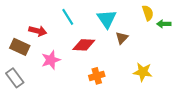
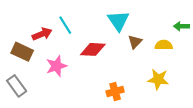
yellow semicircle: (148, 13) -> (164, 45), moved, turned -70
cyan line: (68, 17) -> (65, 25), moved
red arrow: (38, 31) -> (42, 34), turned -36
orange cross: (97, 76) -> (115, 91), moved

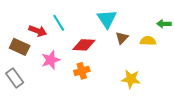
red arrow: (42, 34) -> (38, 31), turned 42
yellow star: (158, 79) -> (131, 79), moved
orange cross: (115, 91) -> (82, 71), moved

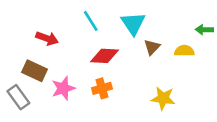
cyan line: (59, 23) -> (91, 21), moved
brown rectangle: (20, 47) -> (35, 71), moved
pink star: (51, 60) -> (63, 88), moved

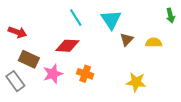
green arrow: (204, 30) -> (170, 16), moved, turned -104
red arrow: (47, 38) -> (17, 32), moved
red diamond: (104, 56) -> (67, 46), moved
orange cross: (102, 88) -> (85, 74), turned 35

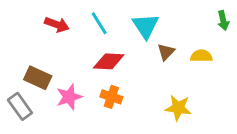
red arrow: (17, 32) -> (57, 25), moved
red diamond: (67, 46) -> (109, 61), moved

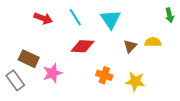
brown triangle: (166, 52) -> (130, 46), moved
orange cross: (111, 97) -> (104, 75), moved

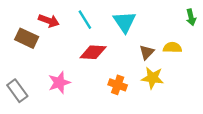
brown rectangle: (29, 59) -> (27, 38), moved
yellow star: (135, 81) -> (153, 78), moved

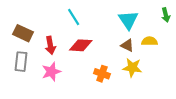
red arrow: (49, 21) -> (50, 45), moved, turned 60
cyan triangle: (125, 22) -> (128, 20), moved
brown triangle: (147, 52) -> (127, 45), turned -48
gray rectangle: (17, 91) -> (21, 62), moved, turned 42

